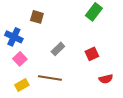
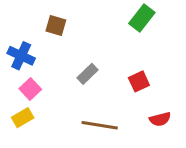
brown line: (50, 78) -> (100, 125), moved
yellow rectangle: (22, 85) -> (23, 118), moved

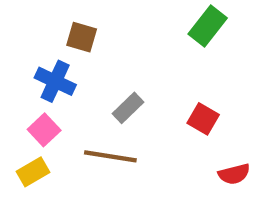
blue cross: (21, 56) -> (55, 81), moved
red square: (139, 81) -> (203, 119), turned -35
brown line: (100, 125) -> (110, 156), moved

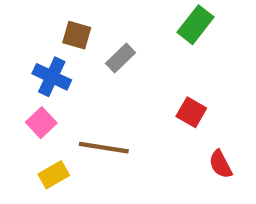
gray rectangle: (128, 108) -> (120, 58), moved
yellow rectangle: (33, 172) -> (54, 175), moved
red semicircle: (234, 174) -> (221, 164), turned 76

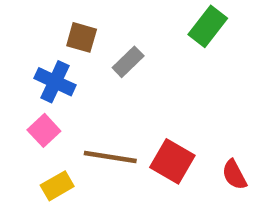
red square: (191, 112) -> (172, 161), moved, size x1.4

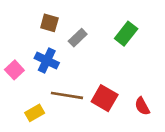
green rectangle: (208, 26) -> (126, 34), moved
blue cross: (55, 82) -> (47, 60), moved
pink square: (44, 130) -> (14, 70), moved

